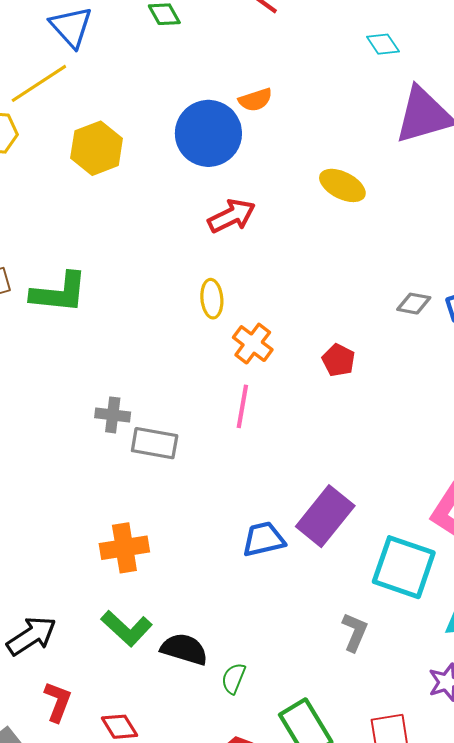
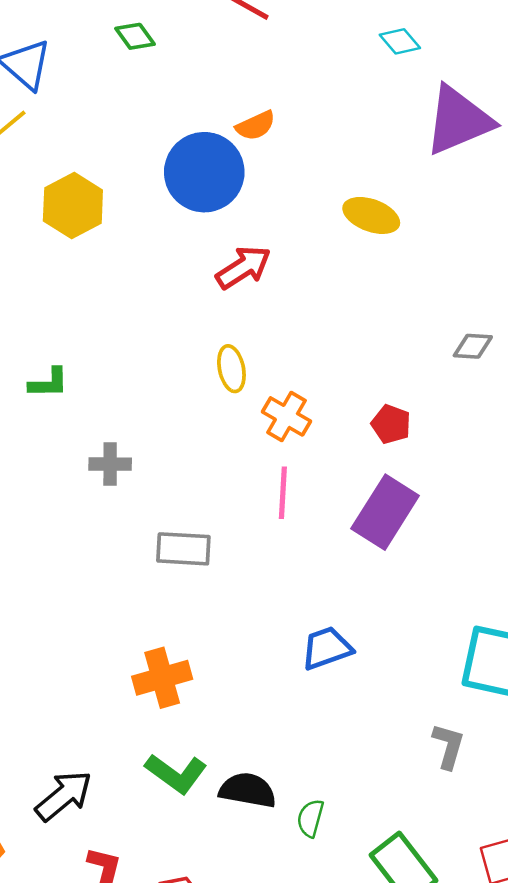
green L-shape: (59, 293) -> (49, 383), size x0.6
gray cross: (113, 415) -> (110, 464), moved
purple rectangle: (325, 516) -> (385, 512), moved

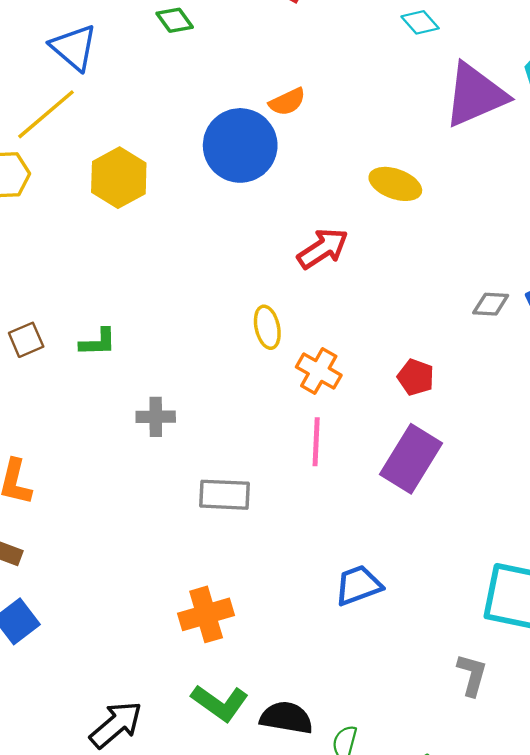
red arrow: (243, 267) -> (323, 248), moved

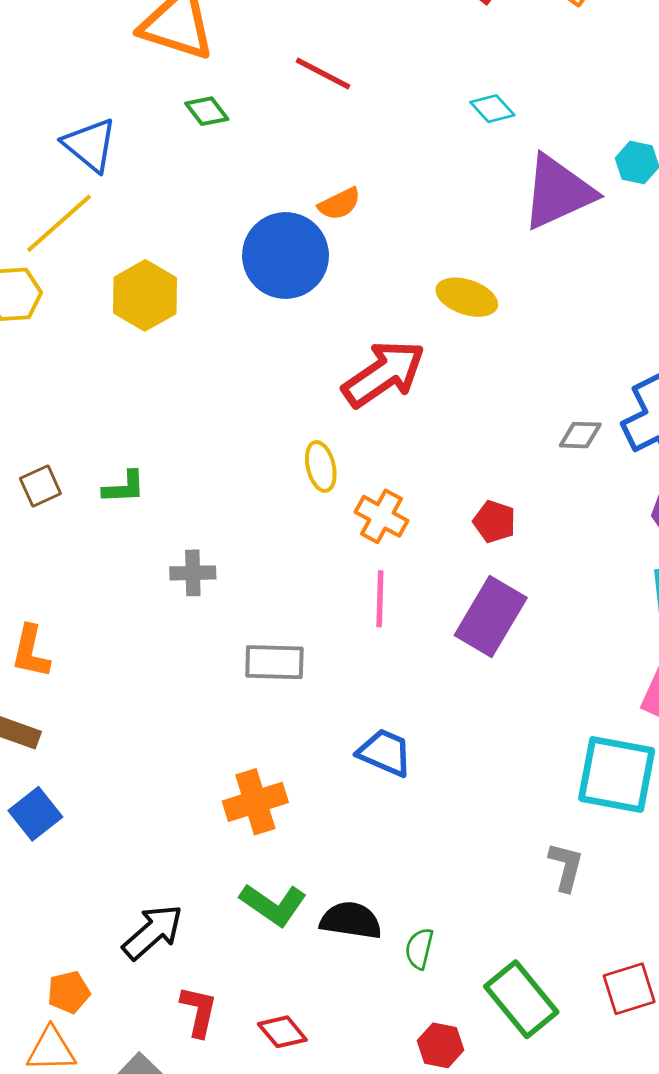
red arrow: (323, 248) -> (384, 374), size x1.4
blue trapezoid: (358, 585) -> (385, 753), moved, turned 45

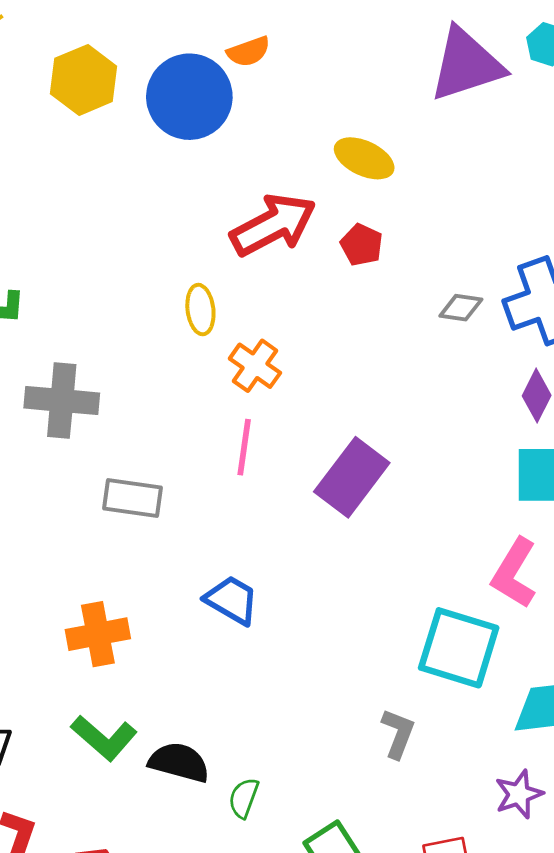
yellow hexagon: (145, 295) -> (84, 80), moved
red pentagon: (494, 522) -> (362, 245), moved
gray cross: (193, 573) -> (62, 401), size x1.6

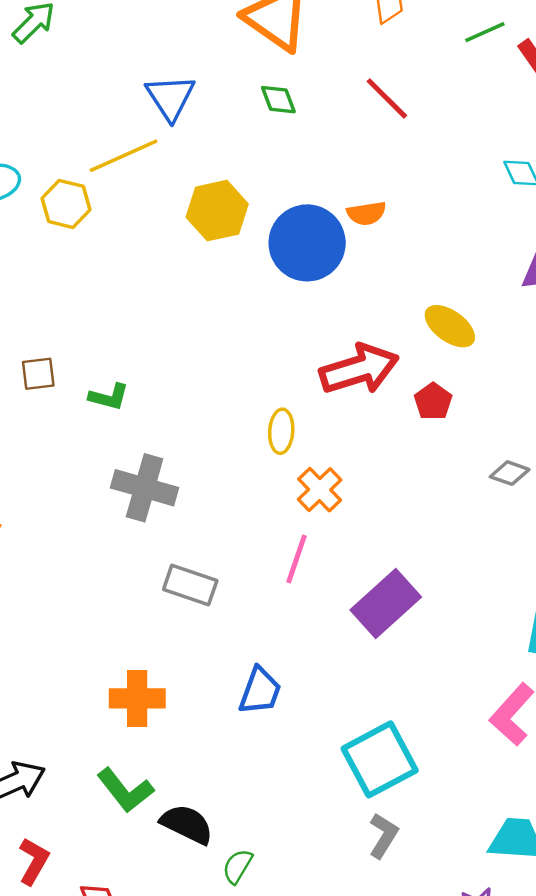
blue trapezoid: (232, 600) -> (260, 691), turned 69
cyan square: (459, 648) -> (380, 759), moved, turned 34

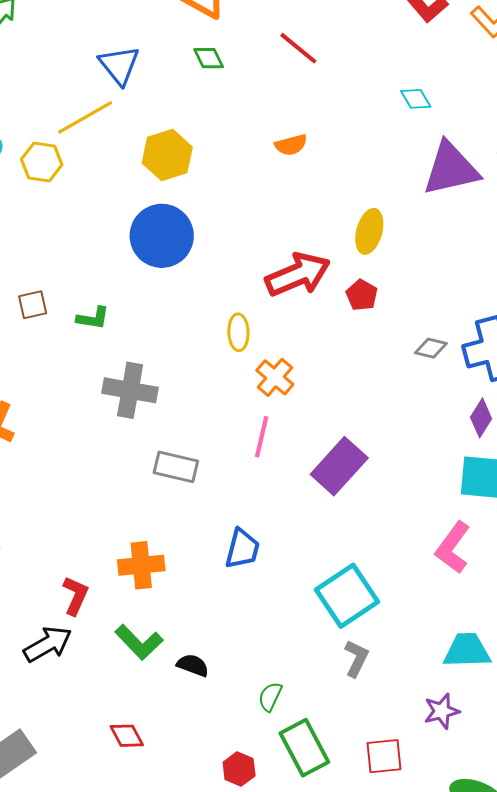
blue circle: (307, 243) -> (162, 236), moved
yellow ellipse: (450, 326) -> (369, 231), turned 75
black semicircle: (187, 824) -> (193, 665), size x0.7
red L-shape: (34, 861) -> (75, 596), moved
green semicircle: (237, 866) -> (270, 697), moved

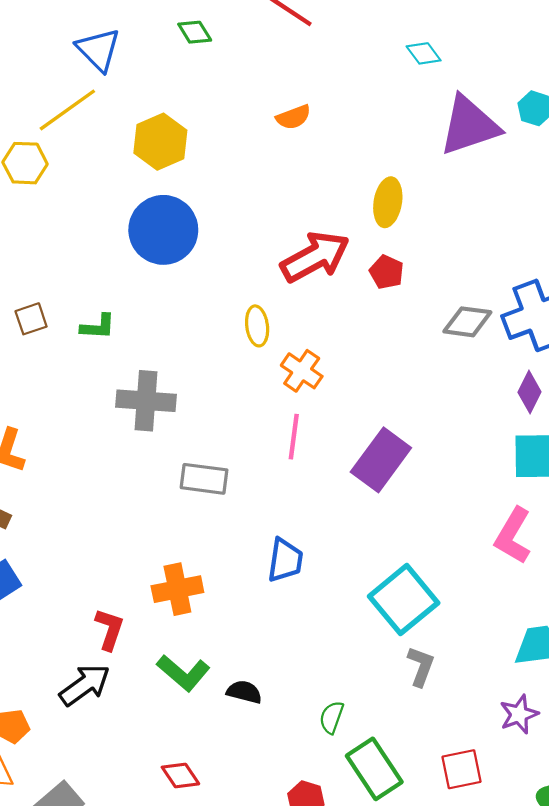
gray diamond: (431, 348) -> (467, 322), size x1.4

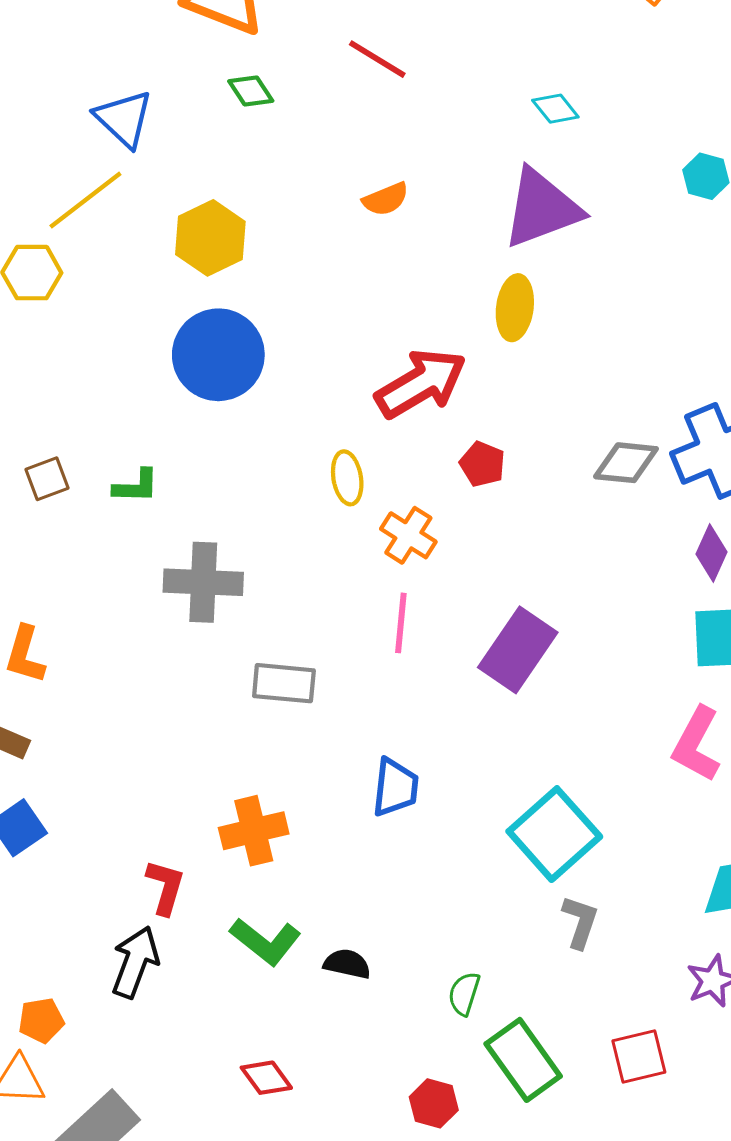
purple triangle: (469, 125) -> (542, 208), moved
red pentagon: (387, 272) -> (482, 464), moved
black arrow: (85, 685) -> (135, 962), turned -32

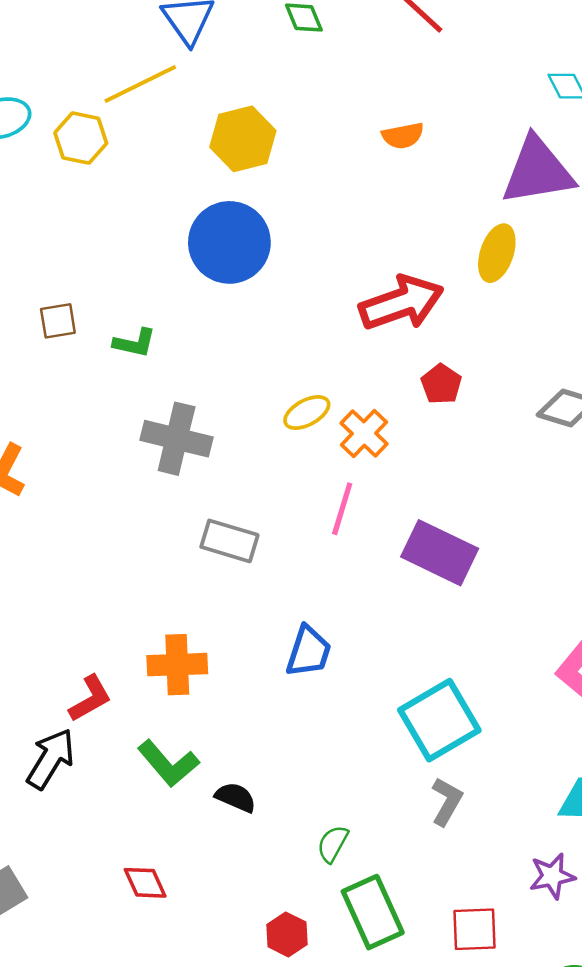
yellow ellipse: (347, 478) -> (307, 412), moved, turned 60
purple rectangle: (518, 650) -> (440, 553), turned 70
red L-shape: (165, 887) -> (90, 699), turned 33

